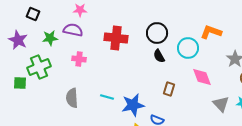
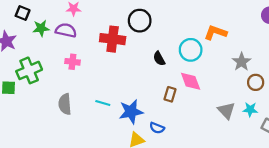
black circle: (157, 33) -> (140, 21), moved
green star: (50, 38) -> (41, 28), moved
pink diamond: (202, 77) -> (191, 81), moved

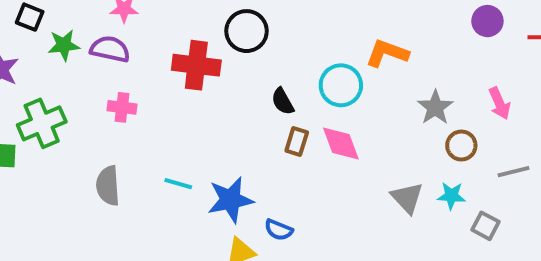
brown rectangle: (170, 94) -> (297, 142), moved

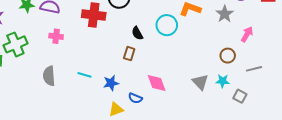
pink arrow: (500, 103) -> (247, 34), turned -126
gray star: (435, 107) -> (225, 14), moved
brown rectangle: (297, 142) -> (129, 54), moved
pink diamond: (341, 144) -> (157, 83), moved
blue star: (230, 200) -> (111, 83), size x0.7

